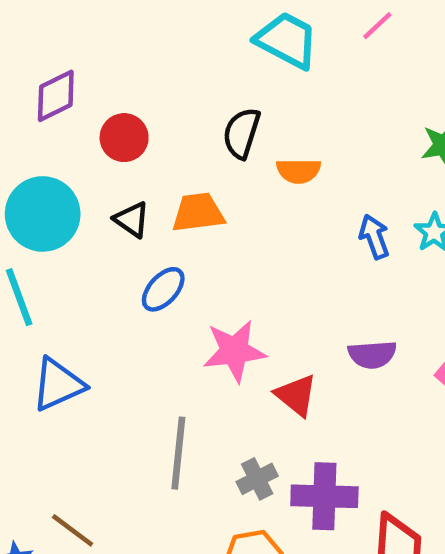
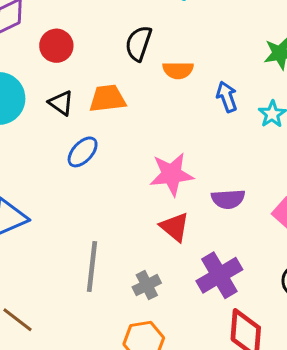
blue arrow: (374, 237) -> (227, 97), moved
pink star: (234, 351) -> (172, 174), moved
purple cross: (324, 496) -> (219, 275), moved, turned -33

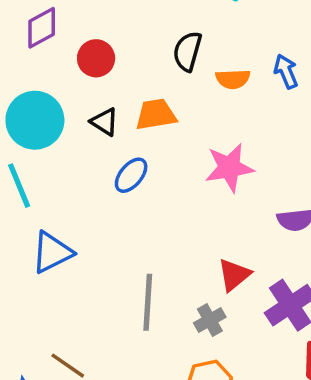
blue arrow: (227, 97) -> (286, 71), moved
pink star: (172, 174) -> (229, 168), moved
red triangle: (175, 227) -> (234, 275), moved, turned 44

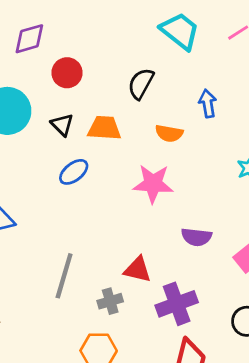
blue arrow: (286, 71) -> (208, 103), moved
orange semicircle: (233, 79) -> (169, 133), moved
red triangle: (234, 275) -> (138, 270), turned 40

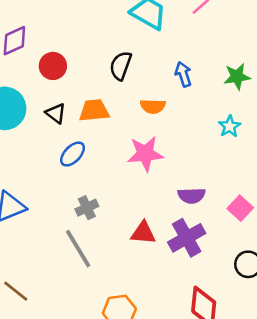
gray line: (64, 276) -> (78, 249), turned -39
gray cross: (110, 301) -> (87, 208), moved
purple cross: (177, 304) -> (187, 238), moved

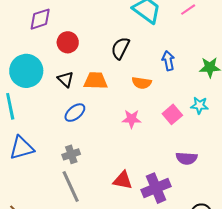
cyan star: (230, 126) -> (199, 105), turned 30
pink star: (145, 154) -> (132, 119), size x0.7
purple semicircle: (192, 196) -> (187, 158), moved
gray cross: (87, 208) -> (71, 154), moved
pink square: (240, 208) -> (172, 114), moved

